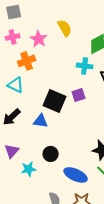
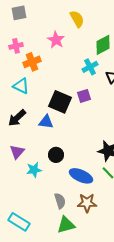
yellow semicircle: (65, 28) -> (77, 19), moved
pink cross: (13, 37) -> (16, 46), moved
pink star: (39, 39) -> (56, 40), moved
cyan cross: (85, 66) -> (90, 67), turned -35

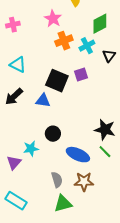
orange cross: (32, 62) -> (64, 41), moved
purple triangle: (17, 152) -> (14, 163), moved

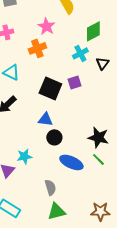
orange cross: (64, 41) -> (37, 48), moved
blue triangle: (43, 101) -> (45, 119), moved
black circle: (53, 134) -> (54, 137), moved
brown star: (84, 182) -> (100, 211), moved

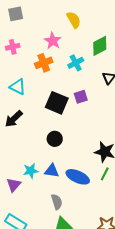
cyan cross: (80, 53) -> (76, 63), moved
blue triangle: (45, 119) -> (52, 171), moved
black circle: (54, 137) -> (55, 139), moved
green line: (98, 159) -> (105, 174), turned 72

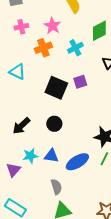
pink cross: (13, 47) -> (21, 27), moved
black arrow: (14, 119) -> (21, 126), moved
blue ellipse: (78, 177) -> (77, 162), turned -55

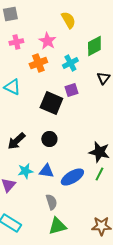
purple square: (80, 82) -> (71, 90), moved

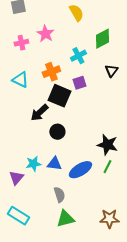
pink star: (47, 41) -> (45, 34), moved
pink cross: (16, 42) -> (21, 43), moved
orange cross: (38, 63) -> (51, 72), moved
black arrow: (16, 141) -> (39, 113), moved

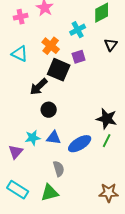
orange cross: (51, 72) -> (51, 46), turned -30
black circle: (57, 132) -> (49, 110), moved
green triangle: (65, 219) -> (50, 193), moved

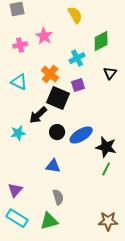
black circle: (49, 110) -> (57, 132), moved
cyan star: (33, 138) -> (18, 133), moved
blue ellipse: (80, 144) -> (81, 135), moved
purple triangle: (16, 152) -> (15, 190), moved

